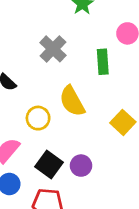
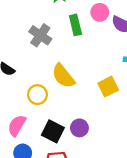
green rectangle: (103, 62) -> (75, 25), moved
yellow square: (123, 122) -> (108, 87), turned 30

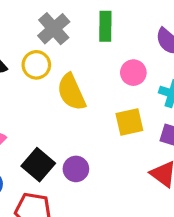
pink circle: (100, 12) -> (133, 73), moved
yellow circle: (37, 95) -> (36, 65), moved

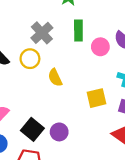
pink circle: (133, 73) -> (100, 47), moved
yellow semicircle: (71, 92) -> (55, 78), size x0.7

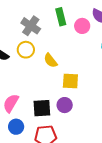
yellow square: (97, 98) -> (70, 81), moved, turned 30
black square: (32, 129) -> (42, 108), turned -30

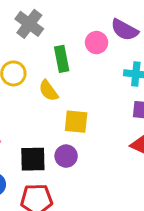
green rectangle: (61, 17) -> (62, 59), moved
gray cross: (31, 26) -> (29, 24), moved

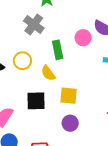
purple circle: (66, 156) -> (70, 123), moved
black square: (33, 159) -> (36, 101), moved

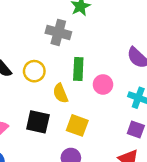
gray cross: (34, 24) -> (58, 32), turned -36
pink circle: (83, 38) -> (103, 84), moved

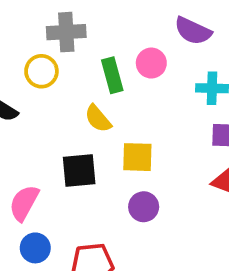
yellow circle: (34, 71) -> (41, 71), moved
pink circle: (103, 84) -> (151, 63), moved

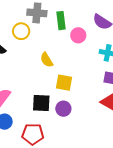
green rectangle: (112, 75) -> (61, 21), moved
black square: (79, 170) -> (41, 103), moved

